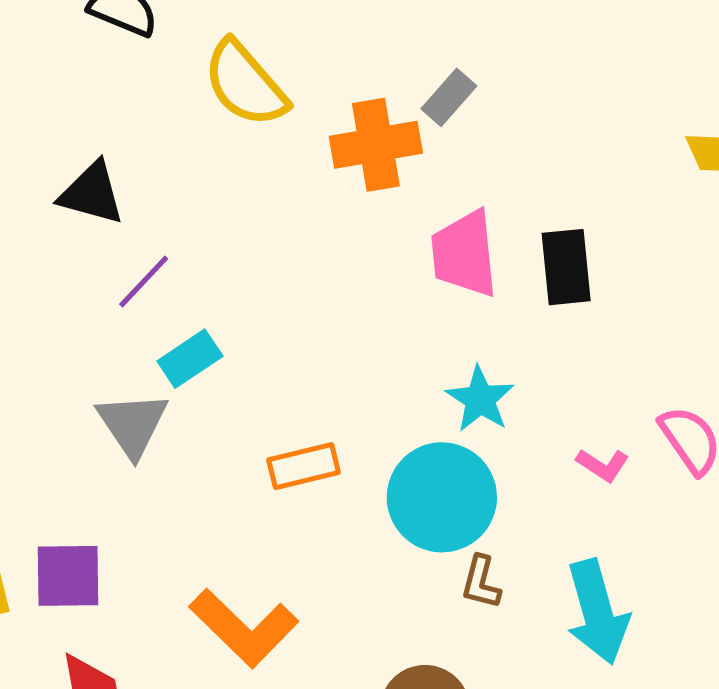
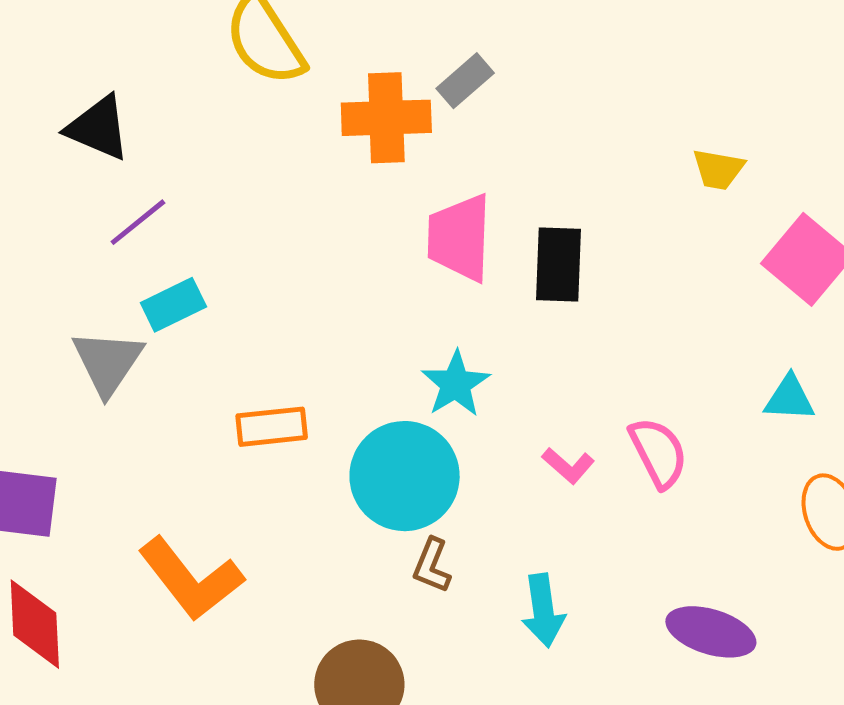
cyan arrow: (597, 612) -> (543, 610), size x0.7

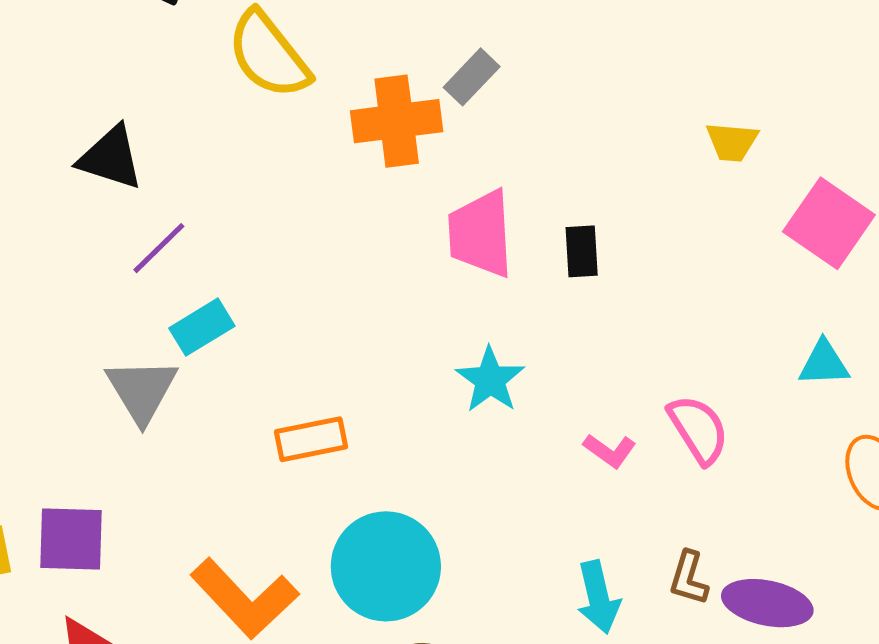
black rectangle: (559, 265) -> (582, 251), size x0.7
cyan circle: (405, 476) -> (386, 566), moved
brown L-shape: (432, 565) -> (689, 578), moved

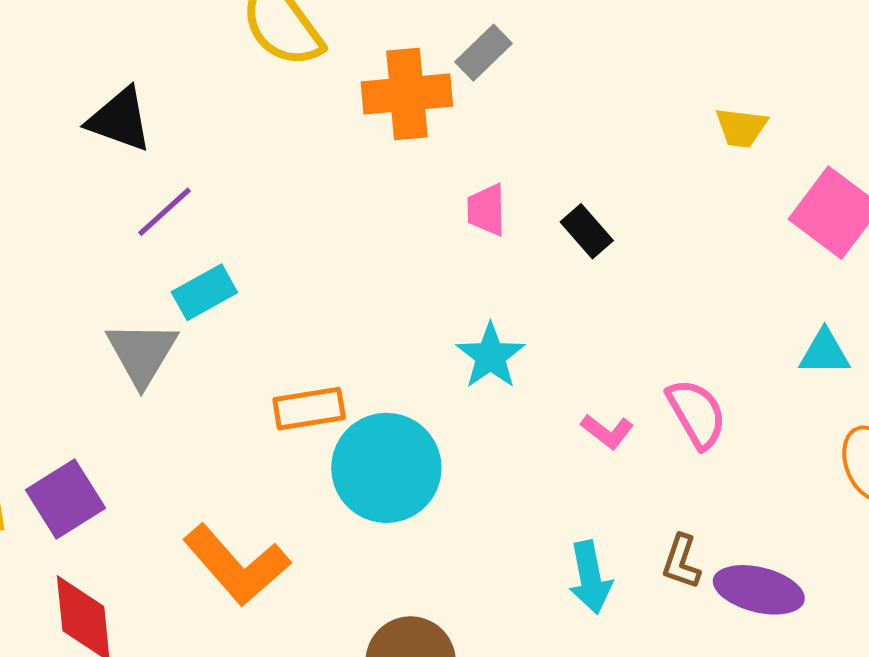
pink trapezoid: (481, 234) -> (486, 210), size x0.6
black rectangle: (582, 251) -> (587, 231), turned -40
purple square: (71, 539) -> (65, 499), turned -36
cyan circle: (386, 566) -> (386, 468), moved

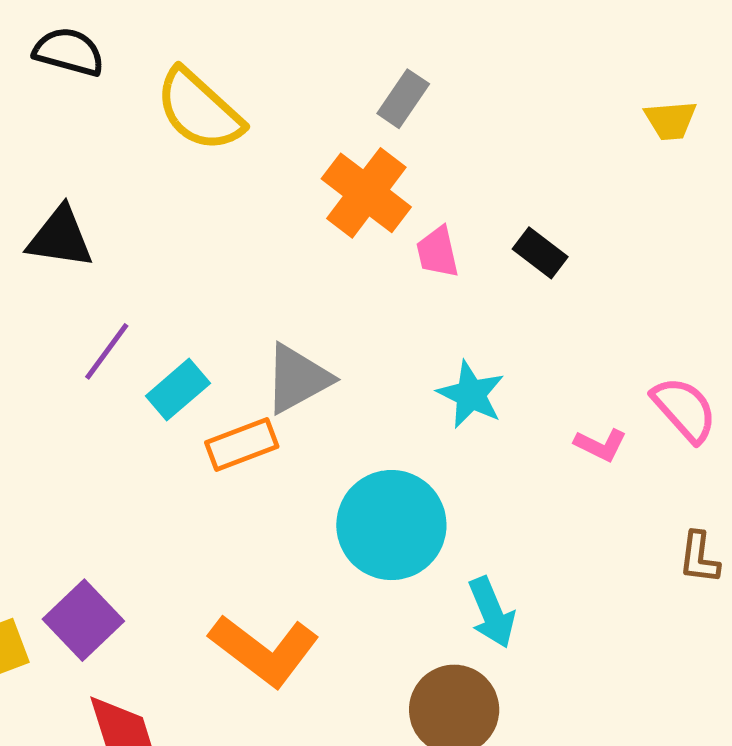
orange cross: (407, 94) -> (366, 193), moved, turned -36
purple line: (165, 212) -> (107, 351), moved
gray triangle: (142, 353) -> (297, 379), moved, turned 42
orange rectangle: (309, 409) -> (242, 444), moved
cyan arrow: (590, 577) -> (492, 612), moved

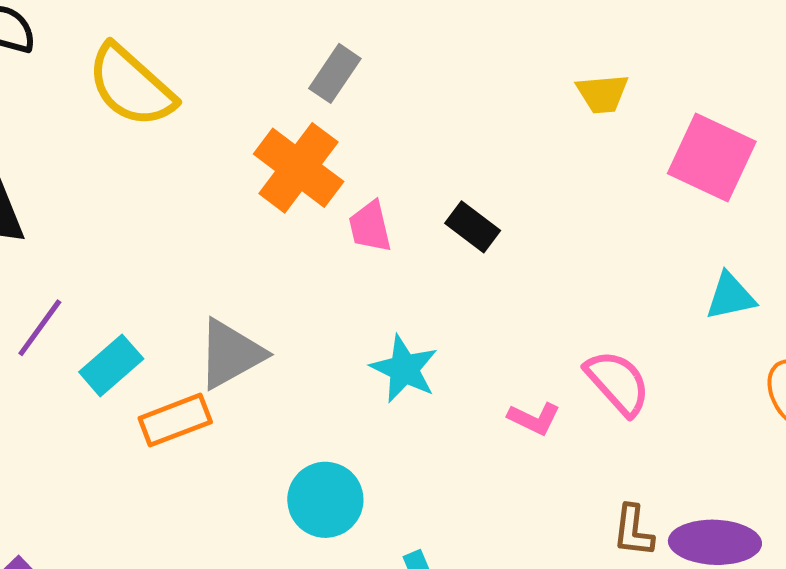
cyan circle: (391, 525) -> (325, 500), size x0.7

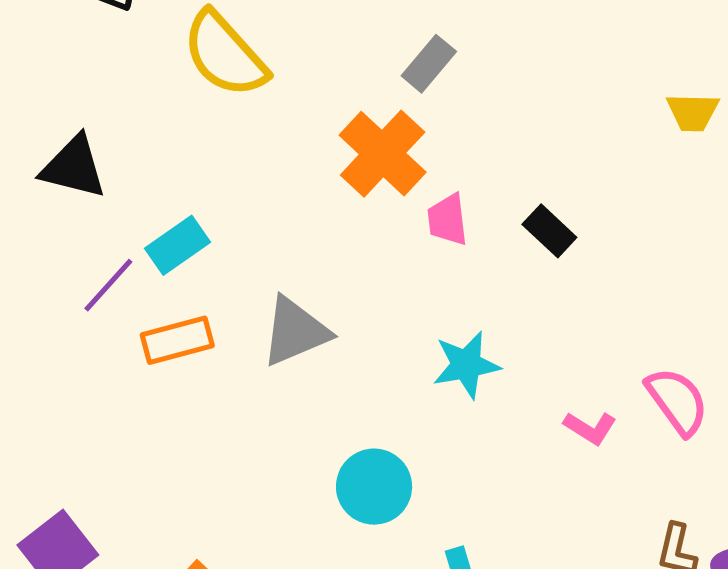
cyan rectangle: (111, 365) -> (177, 245), moved
cyan star: (404, 369) -> (466, 365), turned 30
orange rectangle: (175, 420) -> (177, 340), moved

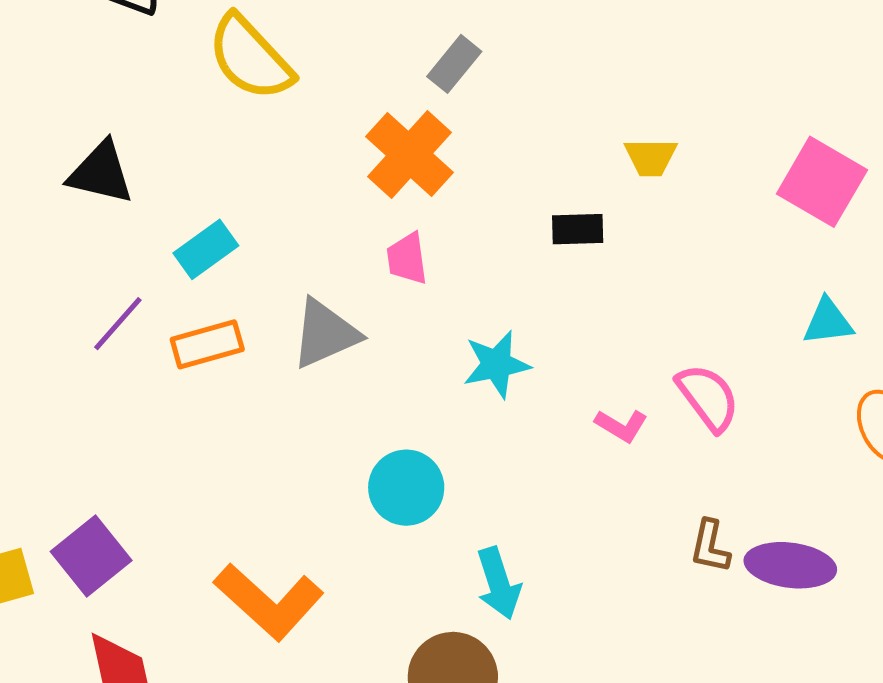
yellow trapezoid: (693, 112) -> (651, 157), moved
pink trapezoid: (447, 220) -> (407, 259), moved
black rectangle: (549, 231) -> (578, 229), turned -44
purple line: (108, 285) -> (118, 324), moved

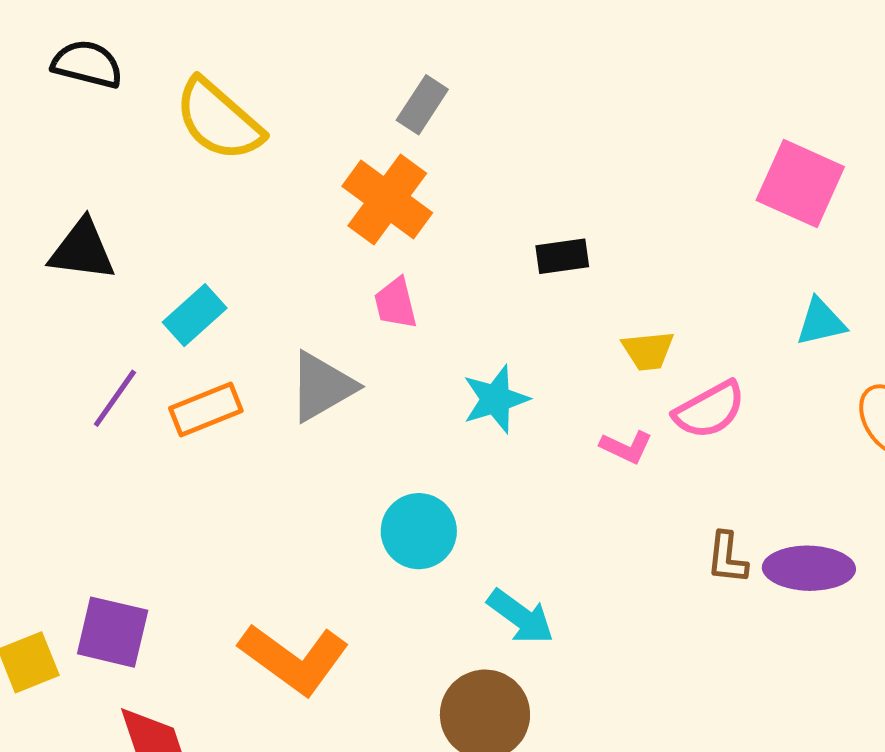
yellow trapezoid: (651, 157) -> (648, 351), moved
pink semicircle: (708, 397) -> (709, 410), turned 104
purple square: (91, 556) -> (113, 632), turned -32
cyan arrow: (499, 583) -> (521, 617), turned -30

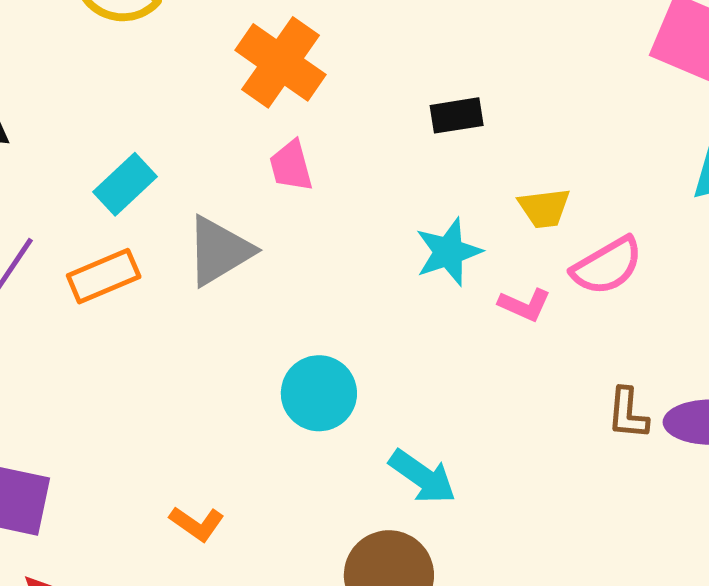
cyan rectangle: (195, 315) -> (125, 184), moved
cyan star: (496, 399) -> (448, 252), moved
orange L-shape: (294, 659) -> (197, 524), size x0.5

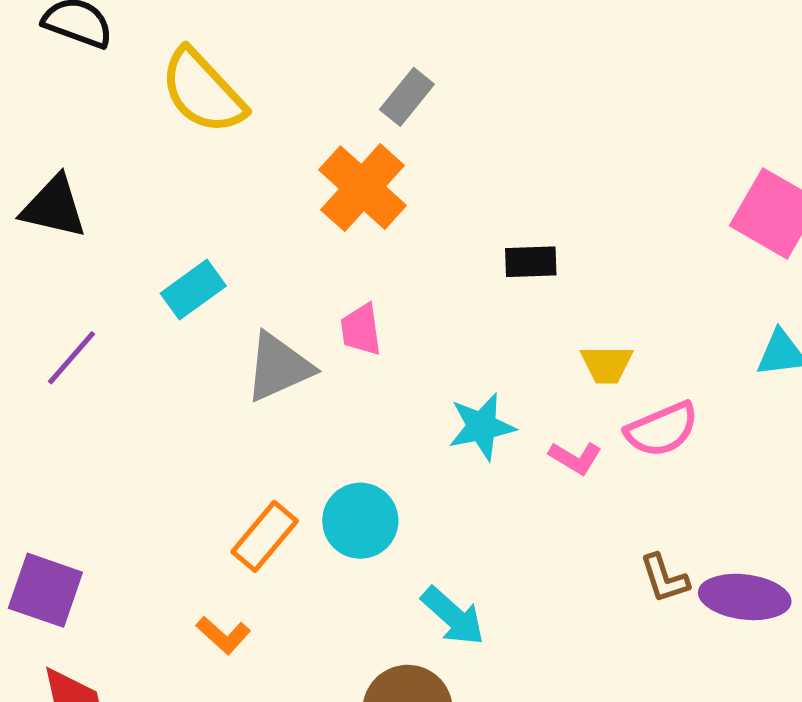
pink trapezoid: (291, 166) -> (361, 330), moved
cyan star: (448, 252) -> (482, 427), moved
orange rectangle: (104, 276) -> (265, 536), moved, turned -34
brown L-shape: (628, 413) -> (664, 578), turned -30

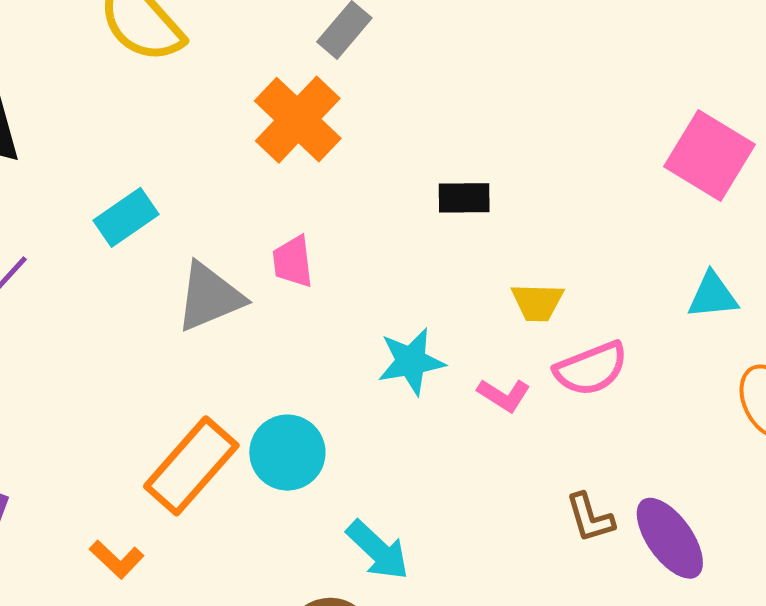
orange rectangle: (265, 536) -> (191, 466), size x1.4
purple ellipse: (745, 597) -> (670, 538), turned 46
orange L-shape: (223, 635) -> (117, 559), moved

